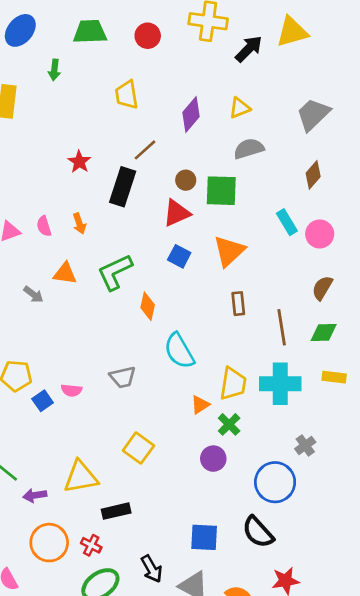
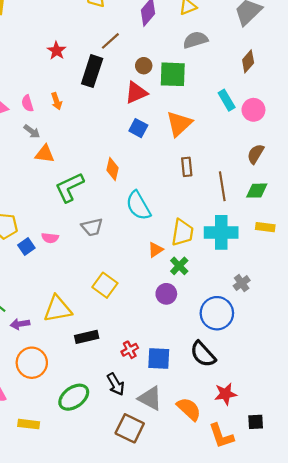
green L-shape: (115, 272) -> (69, 187), moved
orange triangle: (65, 273) -> (45, 154), moved
gray arrow: (33, 294) -> (32, 131), moved
red cross: (91, 545) -> (130, 350), moved, turned 35

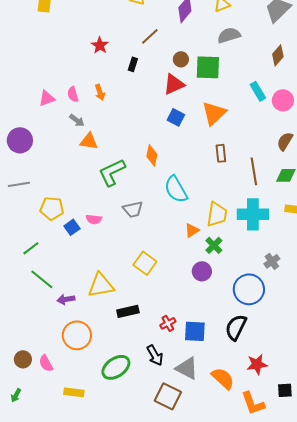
black rectangle: (92, 71) -> (133, 64), size x0.5
black semicircle: (203, 354) -> (236, 327), turned 68

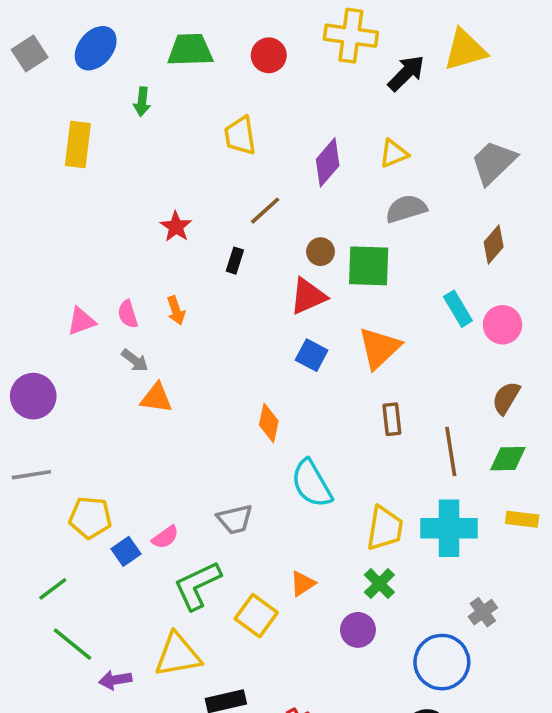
green L-shape: (112, 172) -> (197, 585), moved
pink semicircle: (94, 219) -> (165, 537), turned -42
orange triangle: (192, 230) -> (303, 584), moved

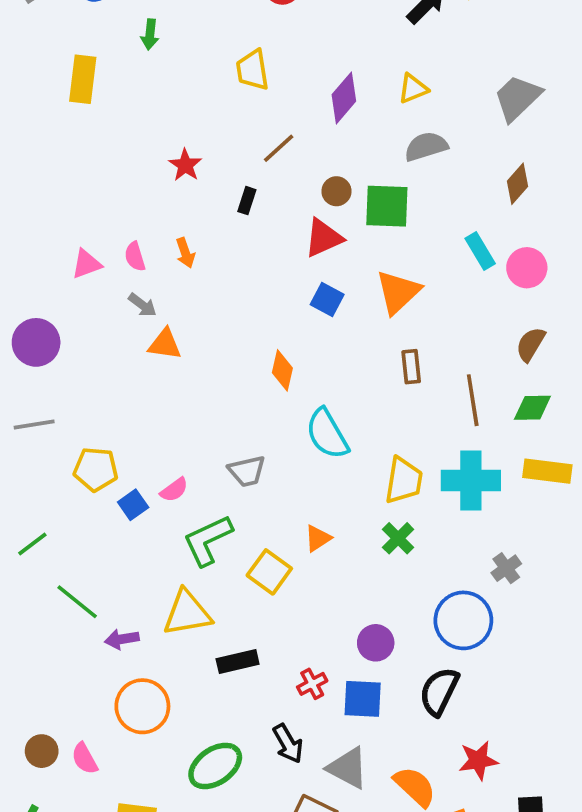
yellow rectangle: (522, 519) -> (547, 471), size x1.4
green line: (53, 589) -> (32, 544), moved
purple circle: (358, 630) -> (376, 643), moved

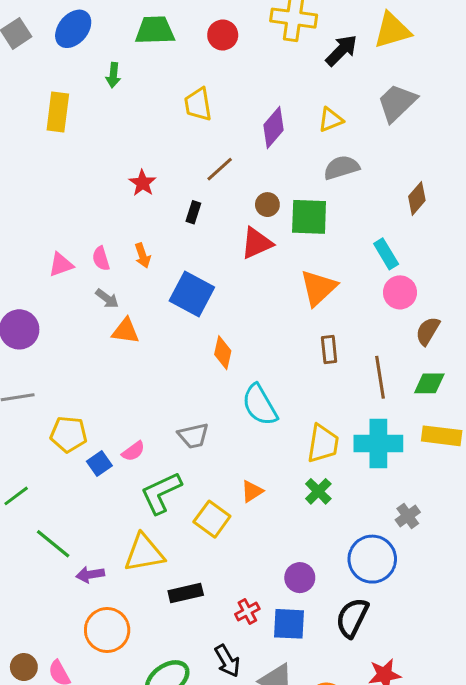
gray trapezoid: (517, 98) -> (397, 103), moved
pink circle: (527, 268) -> (400, 292), moved
blue square: (327, 299) -> (192, 294), moved, size x1.6

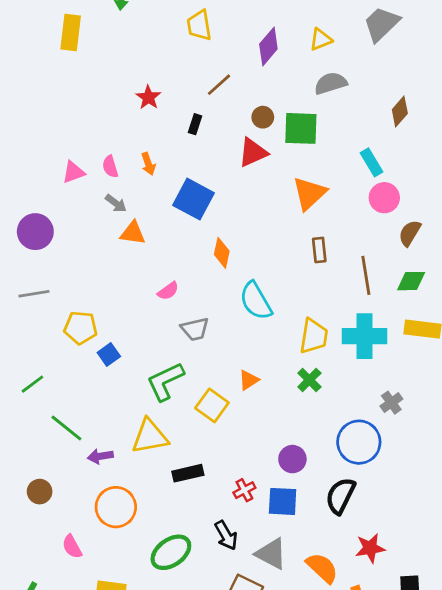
pink semicircle: (133, 451) -> (168, 291), moved
brown circle: (24, 667) -> (40, 492), moved

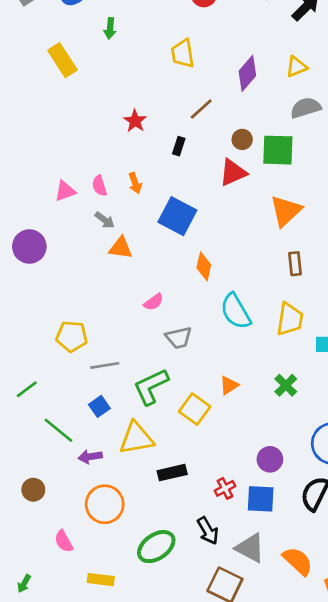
yellow rectangle: (71, 32) -> (62, 60), turned -40
gray line: (34, 294) -> (105, 365), moved
yellow trapezoid: (314, 336) -> (290, 319), moved
blue square: (109, 355) -> (99, 406), moved

